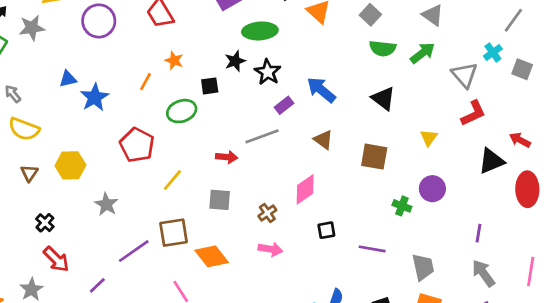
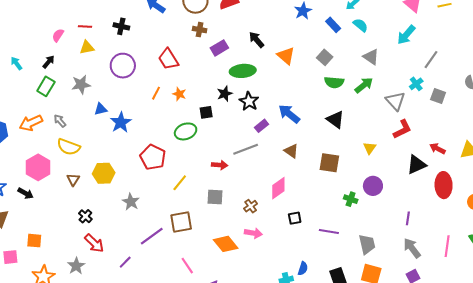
gray star: (32, 28) -> (81, 85), moved
orange line: (145, 82) -> (156, 93), moved
orange diamond: (212, 256) -> (226, 244), moved

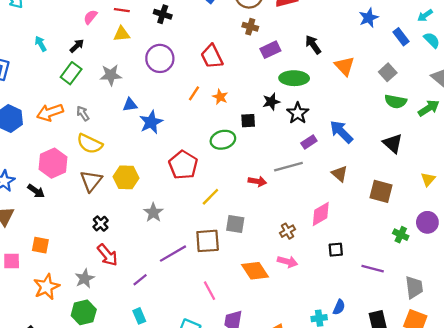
brown triangle: (73, 180) -> (91, 181), size x1.5
gray square: (215, 197) -> (235, 224), moved

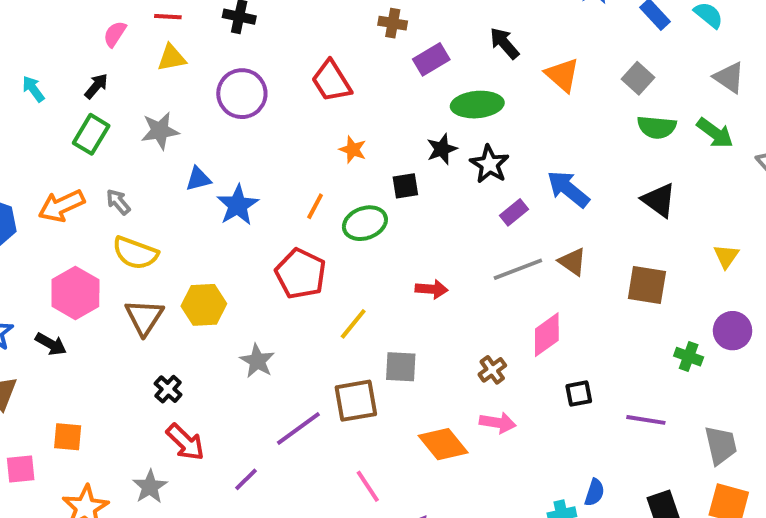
orange line: (194, 93) -> (315, 206), moved
green arrow: (429, 108) -> (715, 133), turned 75
gray line: (288, 167) -> (518, 269), moved

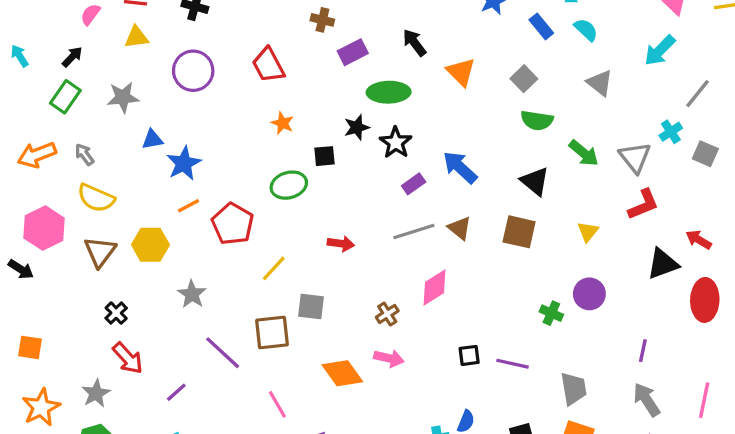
green arrow: (715, 133) -> (584, 153), moved
orange line: (315, 206) -> (189, 206), moved, turned 30
brown square: (647, 285) -> (519, 232), moved
black square: (579, 394) -> (469, 355), moved
purple line: (298, 429) -> (223, 353), turned 75

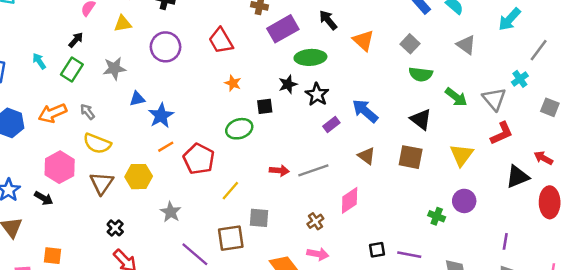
purple rectangle: (353, 52) -> (283, 29), size x1.4
cyan arrow: (20, 56) -> (39, 61), moved
gray square: (705, 154) -> (550, 107), moved
gray line: (414, 232) -> (313, 170), moved
yellow triangle: (588, 232) -> (461, 155), size x1.5

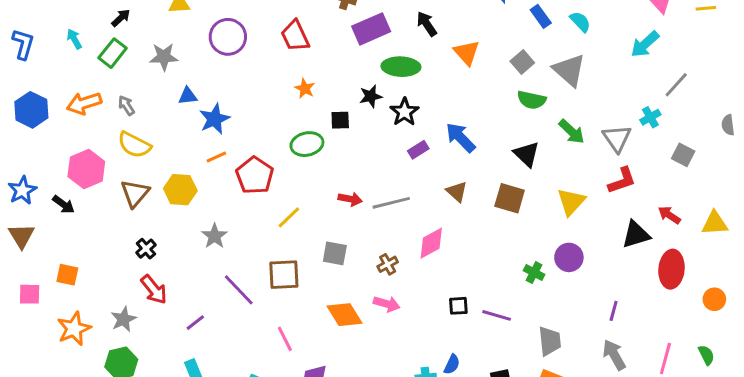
gray triangle: (466, 45) -> (569, 70), moved, size x1.4
gray square: (259, 218) -> (335, 253), moved

